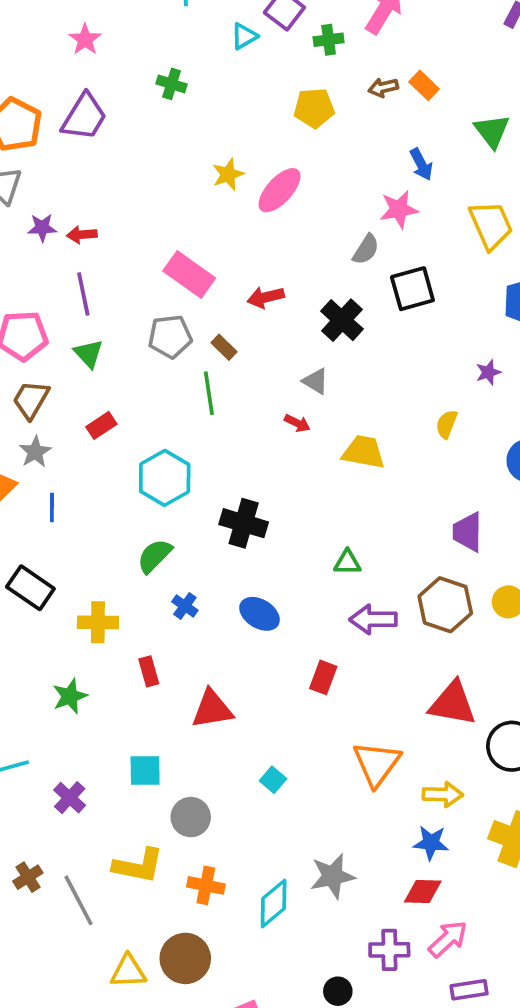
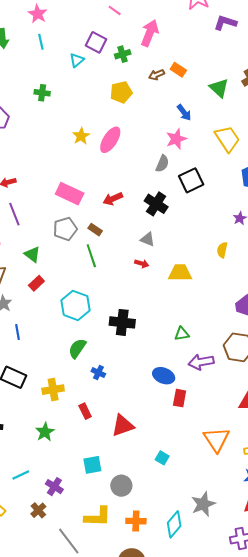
green triangle: (89, 354) -> (32, 254), moved
blue ellipse: (260, 614) -> (164, 376), moved
brown cross: (28, 877) -> (38, 510), moved

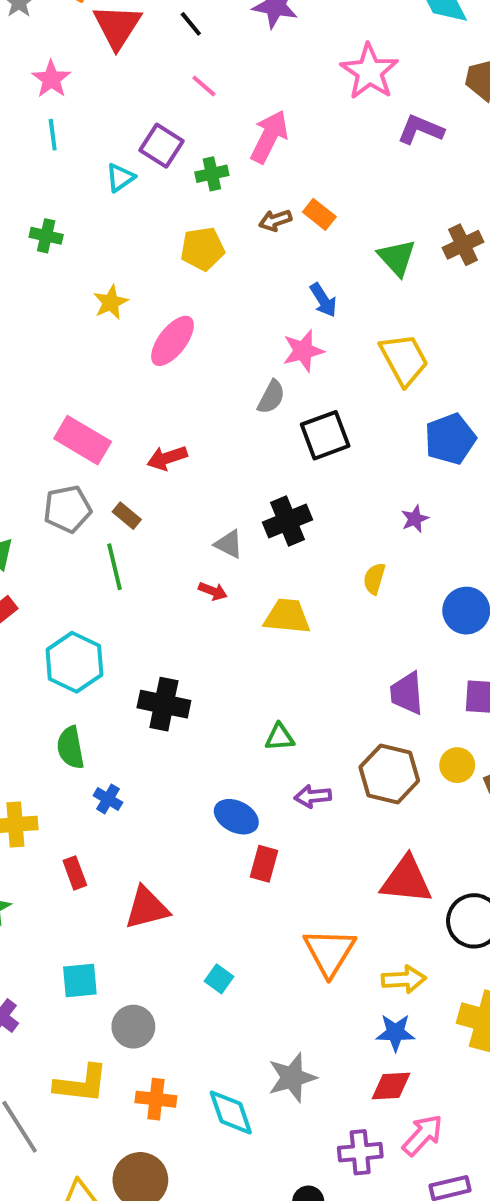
yellow star: (81, 136) -> (111, 302), moved
black cross: (156, 204) -> (287, 521), moved, turned 30
green semicircle: (77, 348) -> (71, 748), turned -50
purple arrow: (201, 362) -> (313, 796), size x0.7
cyan diamond: (174, 524) -> (231, 1113), turned -64

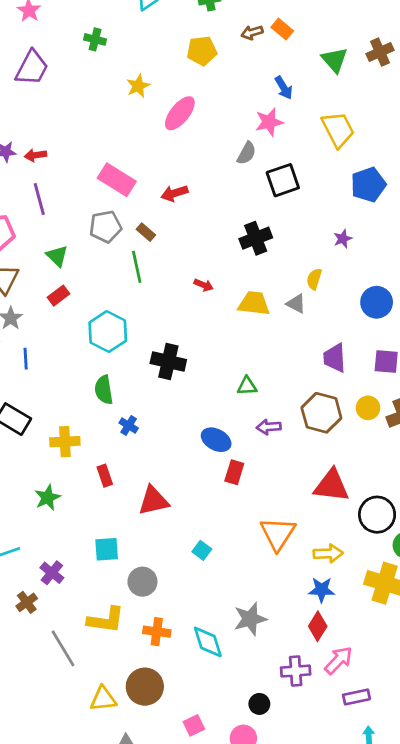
gray triangle: (229, 544) -> (296, 304), moved
red diamond: (391, 1086) -> (318, 626), turned -56

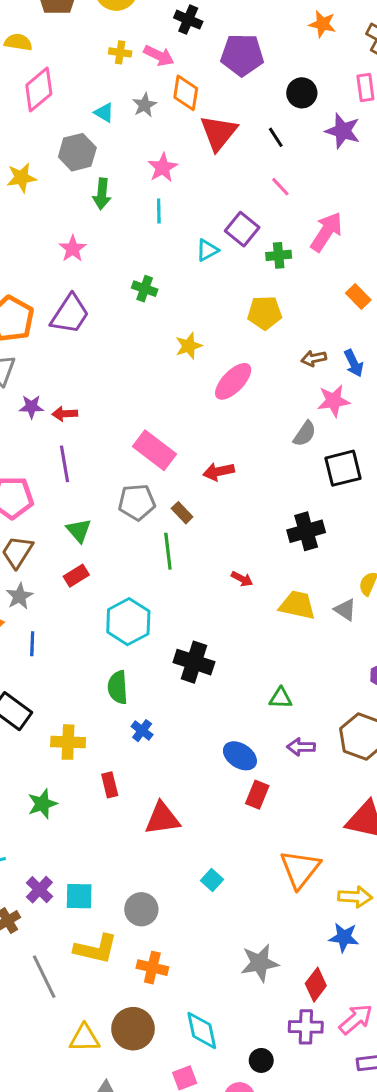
brown arrow: (252, 32) -> (314, 358), moved
cyan square: (107, 549) -> (79, 896), moved
red diamond: (318, 626) -> (316, 985), moved
cyan diamond: (208, 642) -> (202, 1030), moved

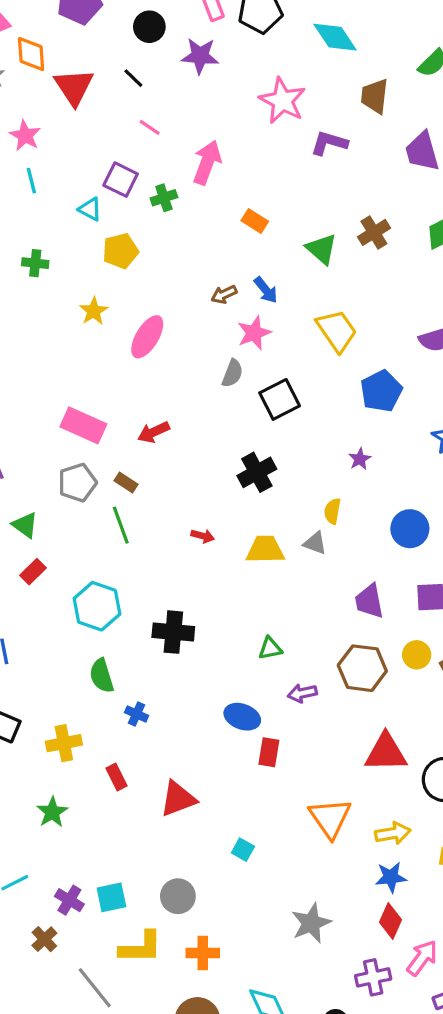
cyan triangle: (207, 250) -> (90, 209), turned -50
yellow pentagon: (265, 313) -> (120, 251), moved
red diamond: (316, 985) -> (390, 921), moved

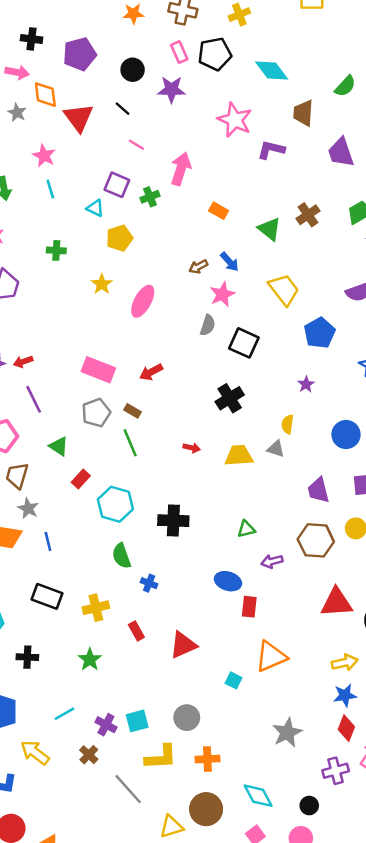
black square: (280, 399) -> (244, 343), turned -36
red rectangle: (33, 572) -> (81, 479), moved
orange triangle: (330, 818) -> (271, 657), moved, turned 44

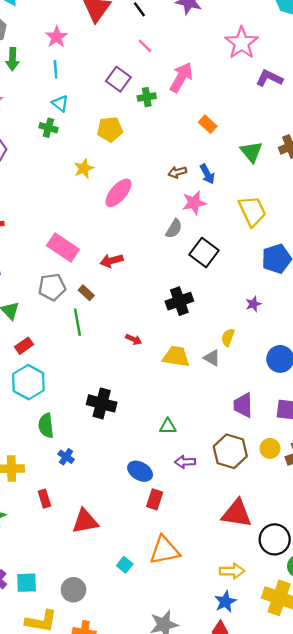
cyan triangle: (95, 208) -> (60, 103), moved
cyan hexagon: (115, 504) -> (28, 382), moved
blue star: (345, 695) -> (225, 602), turned -30

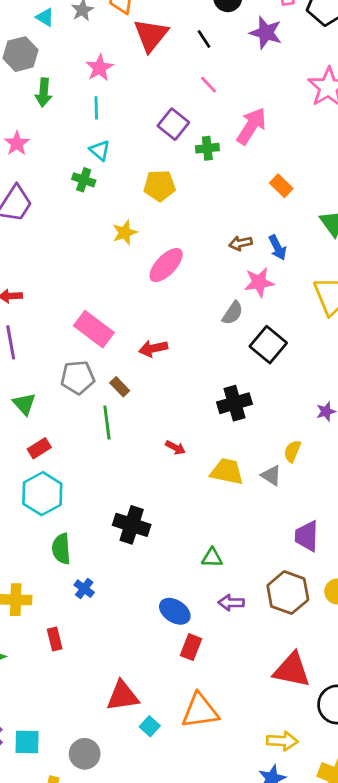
red triangle: (85, 521) -> (123, 696), moved

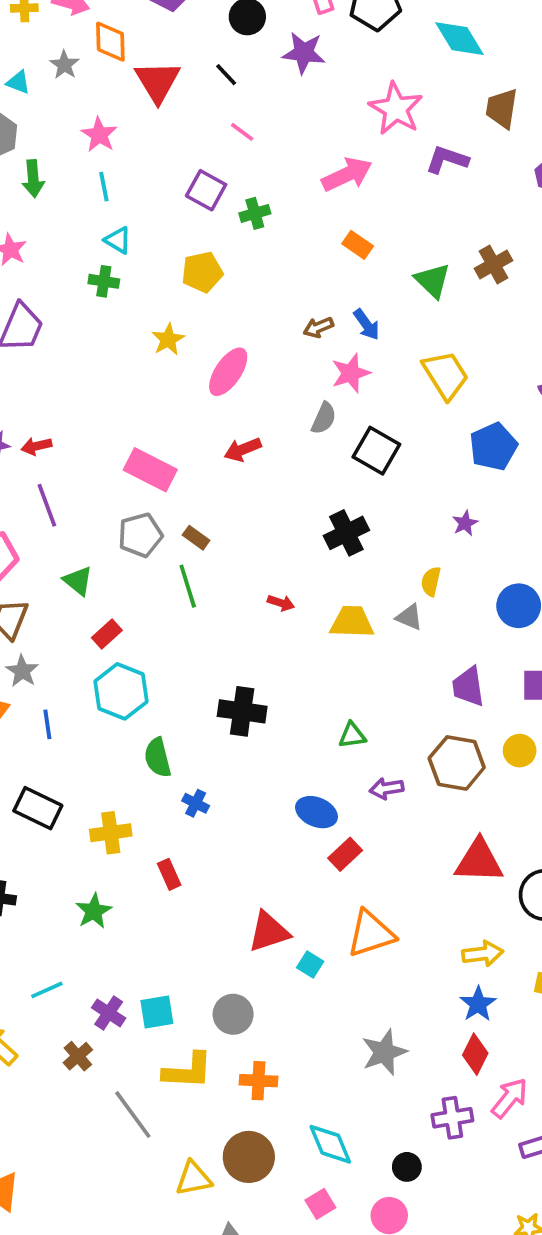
pink arrow: (251, 126) -> (347, 174), moved, turned 42
red arrow: (153, 349) -> (243, 449), moved
red rectangle: (191, 647) -> (345, 854), turned 35

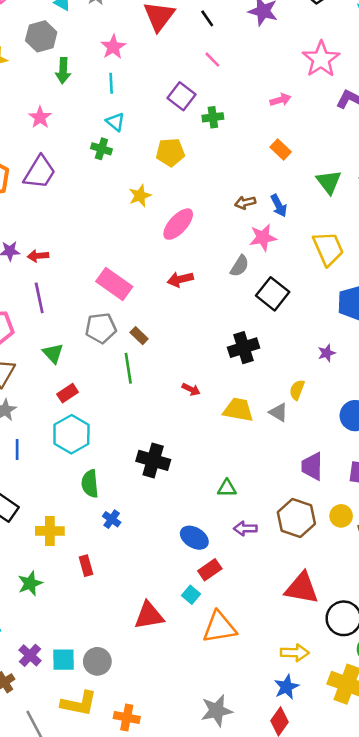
pink arrow: (347, 174) -> (281, 100), size x0.6
cyan square: (310, 964) -> (191, 595), moved
gray circle: (233, 1014) -> (97, 661), moved

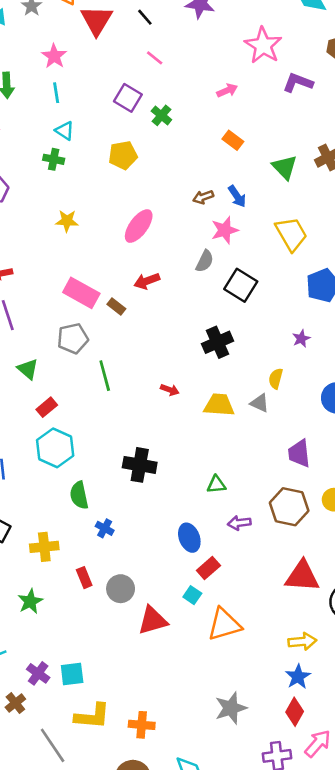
green cross: (213, 117) -> (161, 115), turned -36
yellow star: (140, 196) -> (67, 221), moved, turned 30
brown rectangle: (139, 336) -> (116, 307), moved
blue ellipse: (194, 538) -> (189, 538), turned 44
gray circle: (97, 661) -> (121, 589), moved

